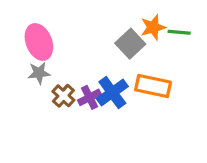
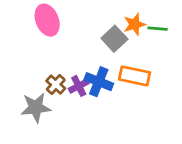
pink ellipse: (39, 42) -> (47, 20), moved
gray star: (39, 73) -> (36, 107), moved, size x1.5
blue cross: (112, 93) -> (99, 82), turned -32

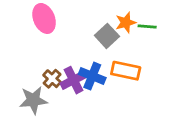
purple cross: (79, 86) -> (73, 80), size x1.4

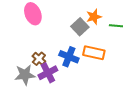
green line: (147, 27) -> (116, 26), moved
purple cross: (73, 80) -> (48, 73), moved

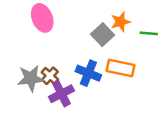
gray star: (25, 75) -> (31, 78), moved

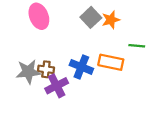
green line: (149, 33) -> (137, 46), moved
gray square: (103, 35) -> (91, 17), moved
brown cross: (50, 76) -> (46, 69), turned -35

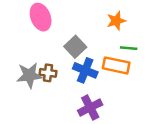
gray square: (91, 17) -> (75, 47), moved
green line: (137, 46) -> (129, 48), moved
purple cross: (57, 86) -> (90, 108), moved

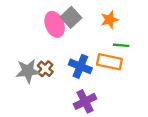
pink ellipse: (41, 17) -> (55, 24), moved
gray square: (75, 47) -> (71, 17), moved
brown cross: (48, 73) -> (45, 69), turned 35

